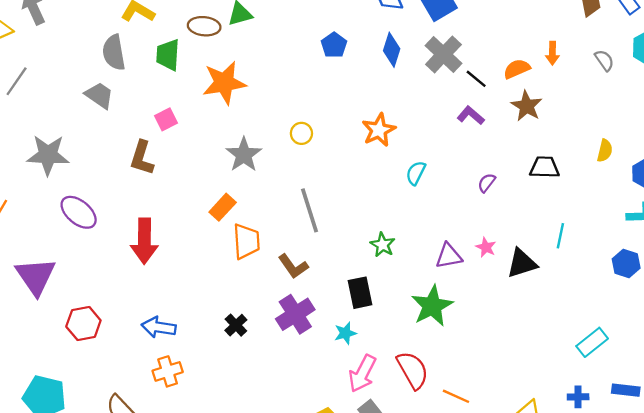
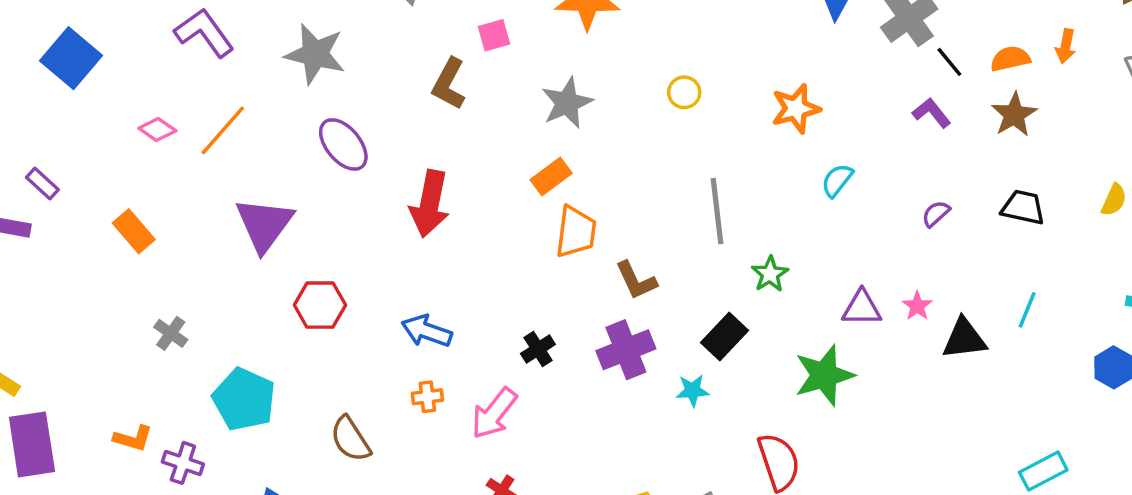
gray star: (244, 155) -> (567, 103), moved
gray line: (310, 210) -> (717, 211), moved
black rectangle: (360, 293) -> (725, 337), turned 44
orange cross: (168, 371) -> (427, 397), size x0.7
pink arrow: (362, 373) -> (494, 413), moved

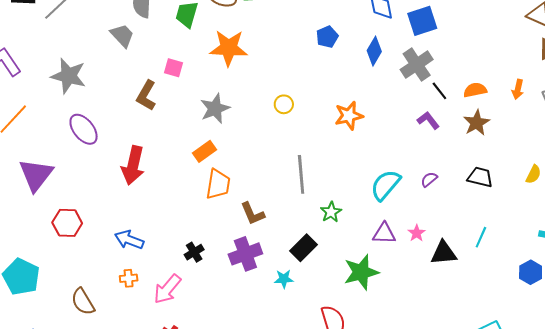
pink square: (494, 35) -> (173, 68), turned 30
orange arrow: (1066, 46) -> (518, 89), moved
cyan semicircle: (837, 180) -> (385, 185), moved, size x1.6

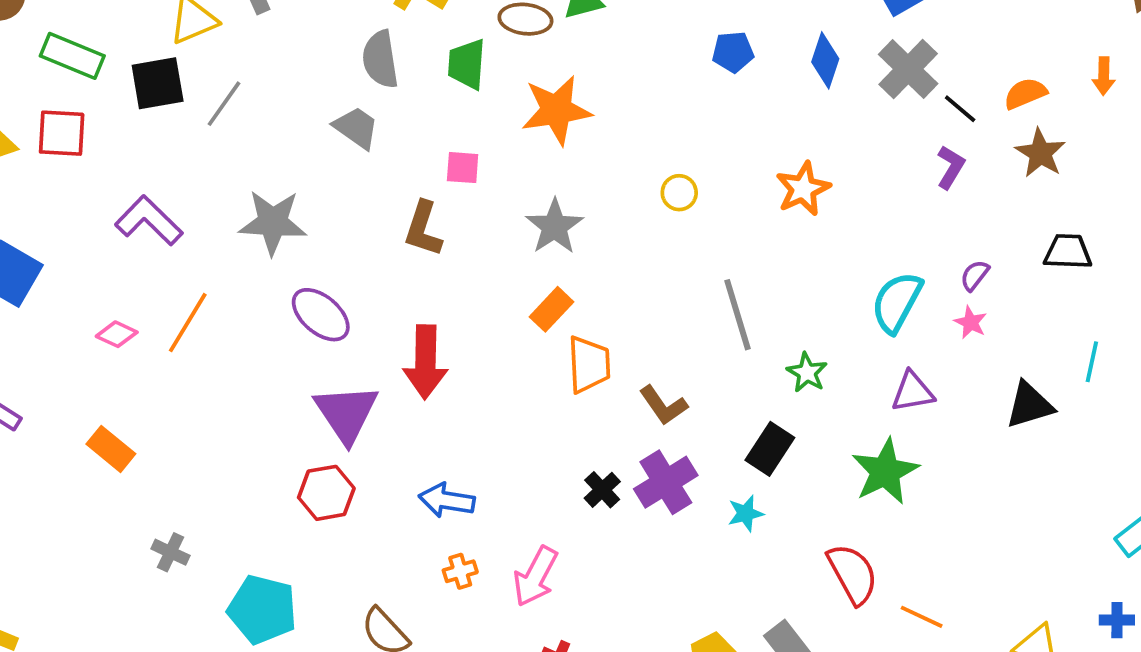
blue pentagon: (327, 37) -> (733, 52), turned 30
purple L-shape: (428, 120) -> (951, 167), turned 80
purple triangle: (36, 175) -> (346, 413), moved
pink star: (417, 233) -> (971, 322), moved
black cross: (194, 252) -> (602, 490), moved

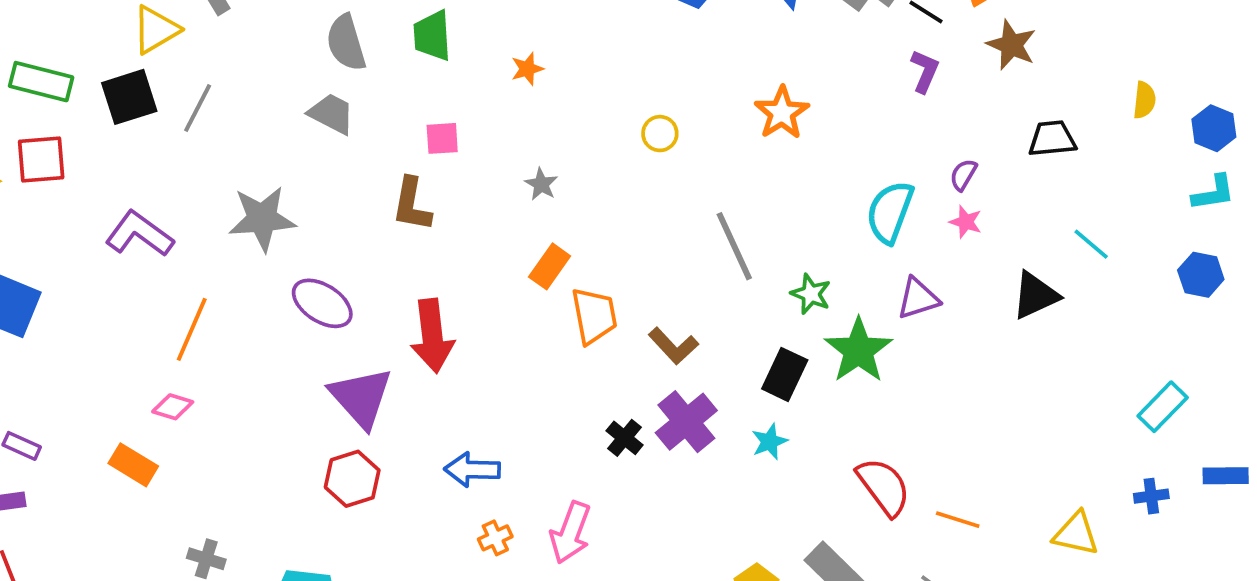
orange star: (556, 110) -> (527, 69), size x0.5
gray star: (554, 227) -> (541, 184), size x0.6
pink diamond: (117, 334) -> (173, 407), moved
cyan line: (1092, 362) -> (1091, 244), turned -54
green star: (885, 472) -> (858, 350), moved

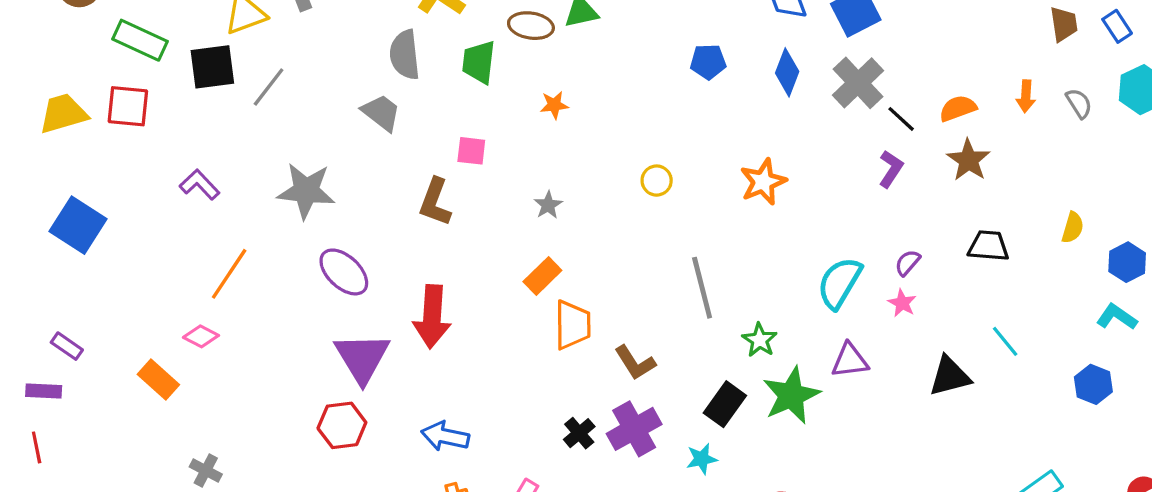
cyan L-shape: (1213, 193) -> (1117, 317), turned -147
purple L-shape: (139, 234) -> (200, 185), size x0.7

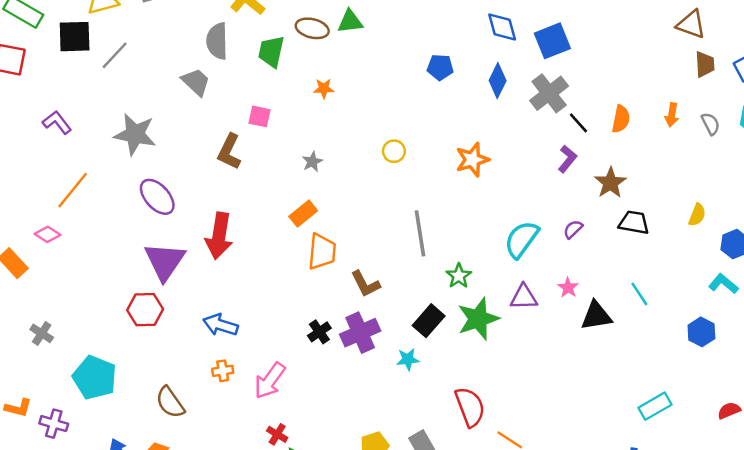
orange semicircle: (958, 108) -> (621, 119), turned 116
brown star: (968, 160) -> (610, 183), moved
pink star: (902, 303) -> (568, 288), moved

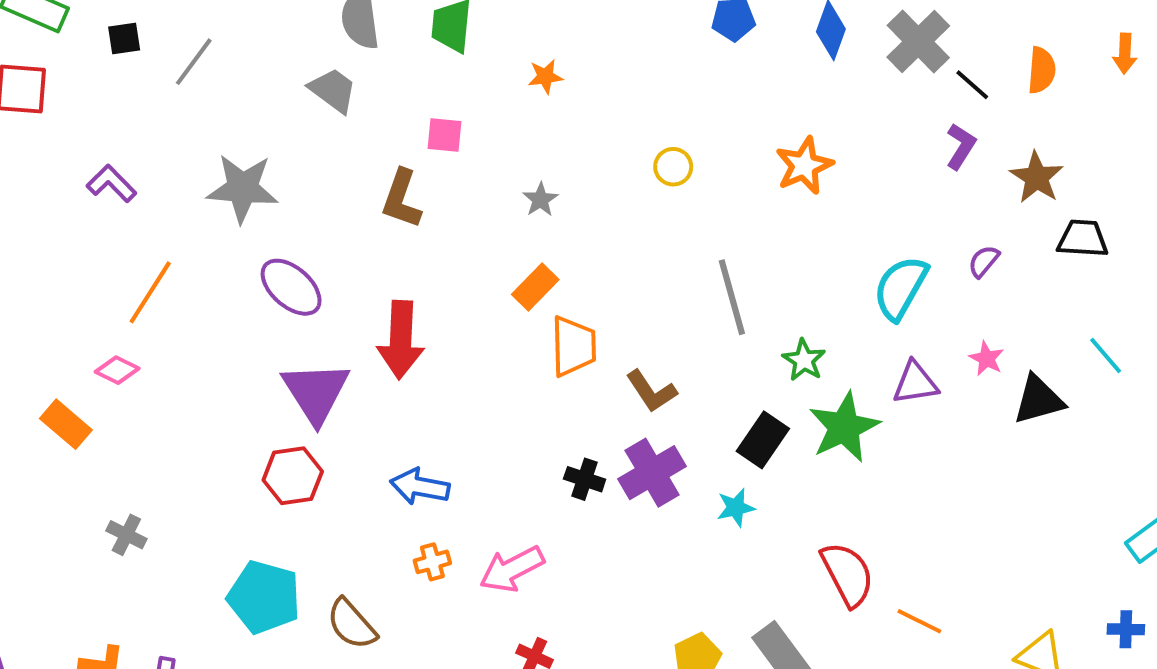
black square: (75, 37) -> (124, 38), size x0.6
black cross: (319, 332) -> (585, 479), turned -30
cyan pentagon: (95, 378) -> (264, 597), moved
pink arrow: (270, 381) -> (512, 569), turned 33

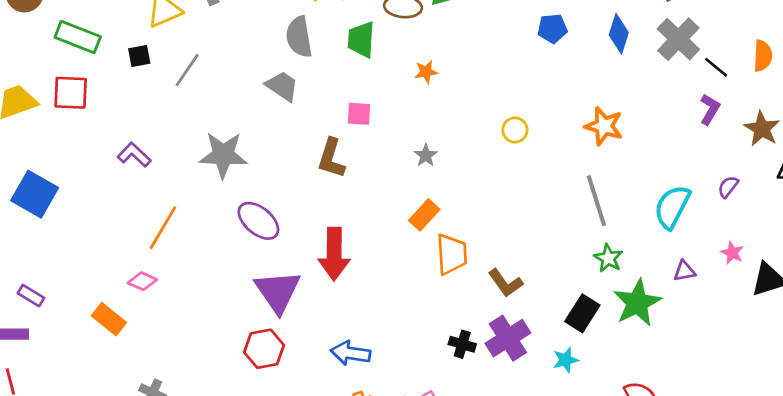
orange star: (804, 166) -> (604, 126), turned -30
gray line: (732, 297) -> (596, 201), moved
purple triangle: (915, 383) -> (684, 271), size x0.7

